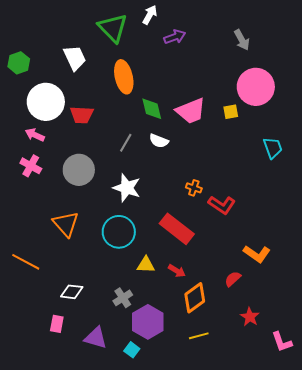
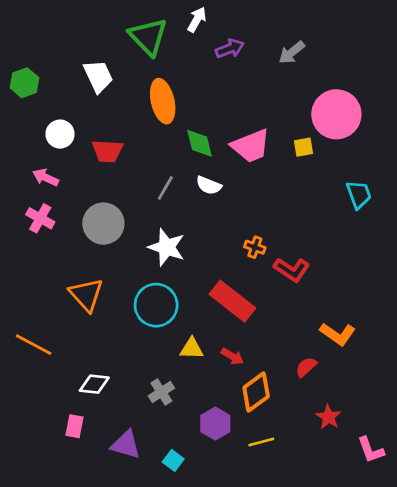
gray arrow: (242, 40) -> (292, 52), moved, turned 80
white circle: (46, 102) -> (60, 134), size x0.6
purple hexagon: (148, 322) -> (215, 424), moved, size x0.7

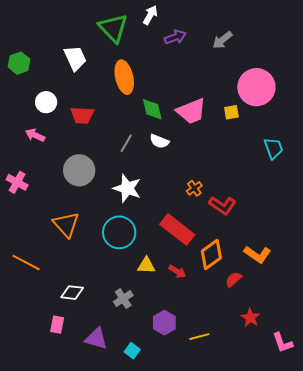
pink cross: (40, 218) -> (17, 182), moved
orange cross: (255, 247) -> (194, 188), turned 35
orange diamond: (256, 392) -> (211, 254), moved

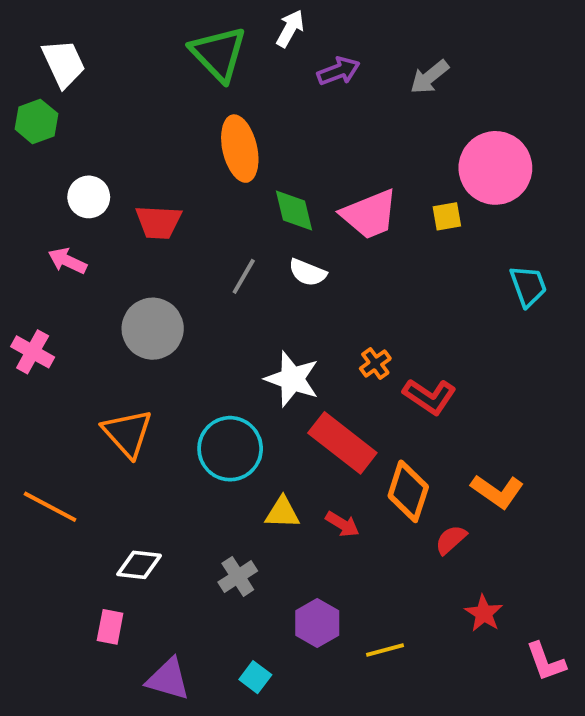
white trapezoid: (75, 58) -> (64, 63), moved
white star: (127, 188) -> (292, 379), moved
orange diamond: (211, 254) -> (408, 491), turned -36
purple triangle: (96, 339) -> (168, 679), moved

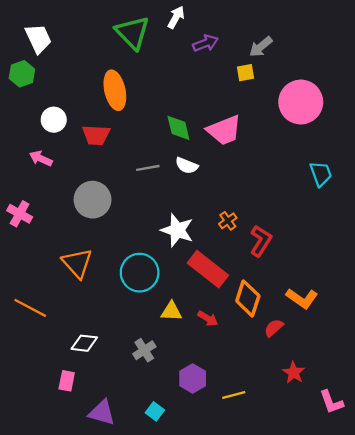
orange ellipse: (240, 149) -> (115, 90), moved
yellow square: (447, 216) -> (245, 73), moved
gray line: (244, 276) -> (148, 168), turned 50
red L-shape: (430, 396) -> (261, 241), turned -92

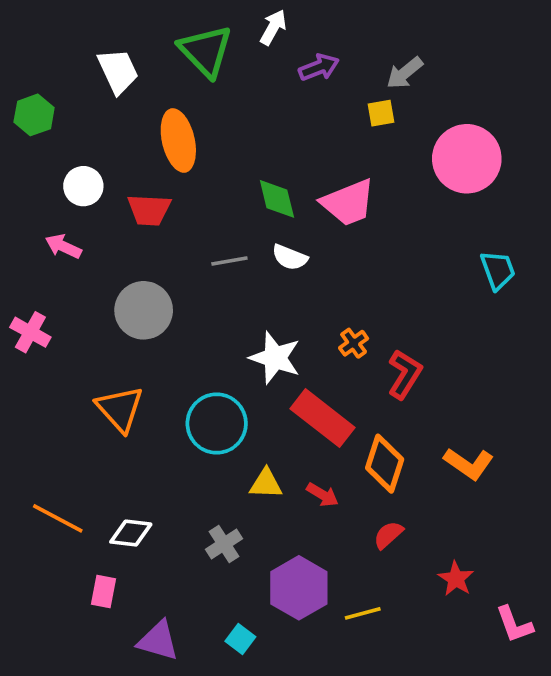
white trapezoid: (38, 38) -> (118, 71), moved
orange line: (30, 308) -> (58, 518), moved
red semicircle: (274, 328) -> (388, 535), moved
purple hexagon: (193, 378) -> (299, 588), size x1.4

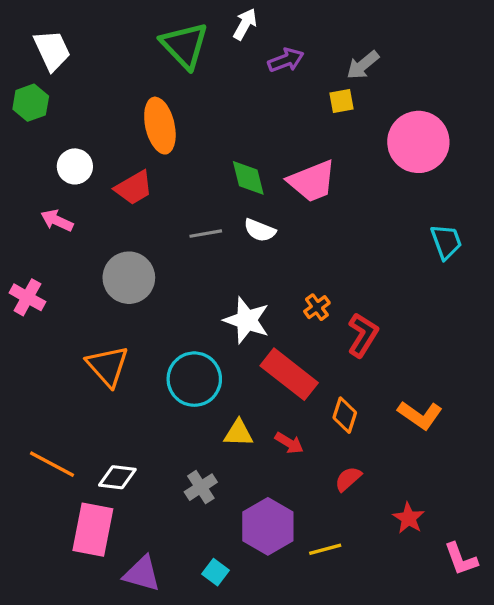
white trapezoid: (118, 71) -> (52, 50), moved
red trapezoid: (149, 210) -> (134, 188), turned -33
orange diamond: (385, 464) -> (345, 415), size x0.7
pink rectangle: (103, 592) -> (93, 530), size x1.8

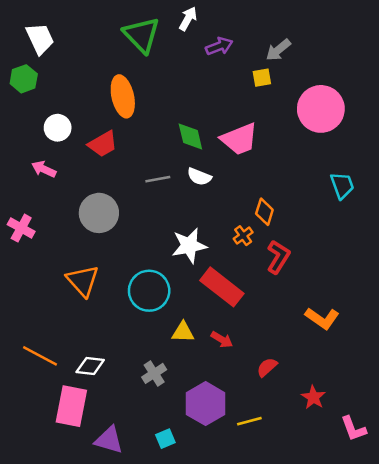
white star: (247, 320) -> (189, 246), turned -30
orange diamond: (345, 415) -> (264, 212), moved
cyan square: (216, 572) -> (165, 439), turned 30

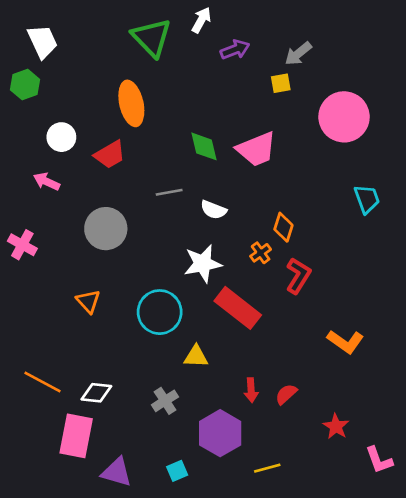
white semicircle: (199, 177) -> (213, 210), moved
orange triangle: (83, 281) -> (88, 301), size x0.7
red arrow: (222, 340) -> (251, 390), moved, turned 55
yellow line: (249, 421) -> (267, 468), moved

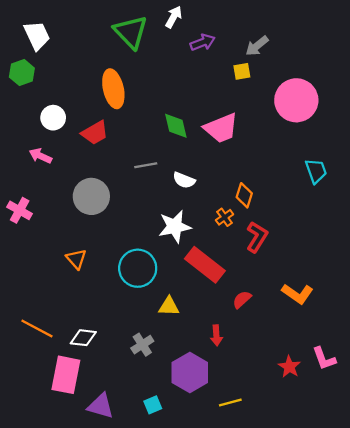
red semicircle: (286, 394) -> (242, 300), moved
pink L-shape: (379, 460) -> (324, 359), moved

